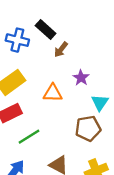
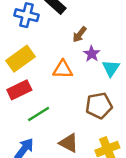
brown arrow: (61, 49) -> (80, 34), moved
cyan triangle: (100, 102) -> (111, 68), moved

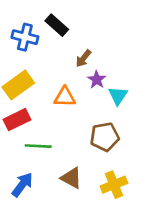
green line: (39, 114) -> (38, 146), turned 35

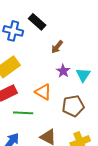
purple star: (97, 80) -> (63, 71), moved
orange triangle: (65, 97) -> (43, 92), moved, turned 30

